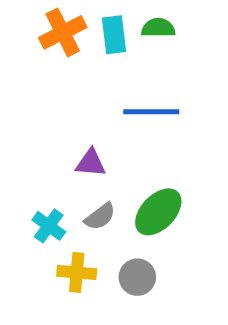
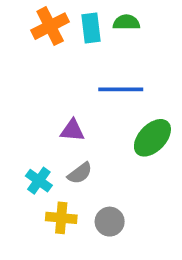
green ellipse: (158, 212) -> (152, 138), moved

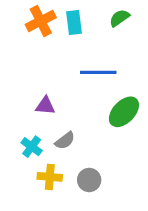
green semicircle: (126, 22) -> (119, 18), moved, turned -35
purple triangle: (72, 130) -> (45, 106), moved

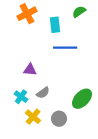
cyan rectangle: (74, 23) -> (55, 25), moved
green ellipse: (124, 112) -> (82, 99), moved
yellow cross: (50, 177) -> (33, 117), turned 35

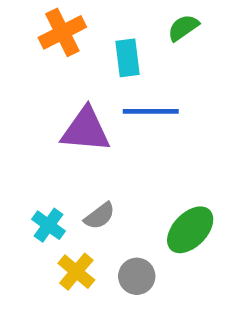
purple triangle: (30, 70) -> (86, 130), moved, size x1.6

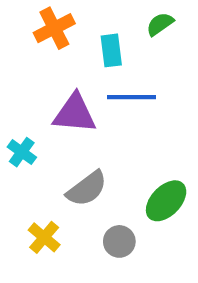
gray semicircle: (100, 216) -> (87, 189), size x1.5
cyan cross: (48, 225) -> (22, 152), moved
yellow cross: (76, 272) -> (44, 237), moved

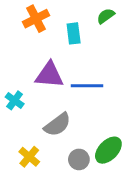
blue line: (132, 97) -> (87, 86), moved
green ellipse: (166, 201) -> (108, 150), moved

